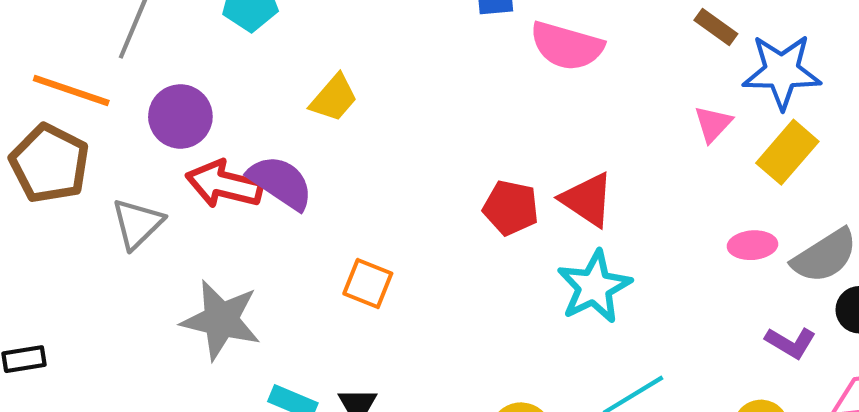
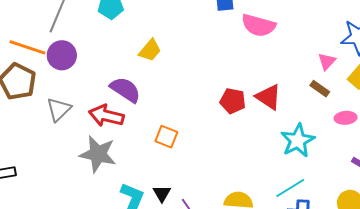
brown rectangle: (716, 27) -> (320, 89), moved
purple circle: (180, 116) -> (62, 55), moved
red arrow: (224, 184) -> (106, 116), moved
cyan star: (594, 287) -> (298, 141), moved

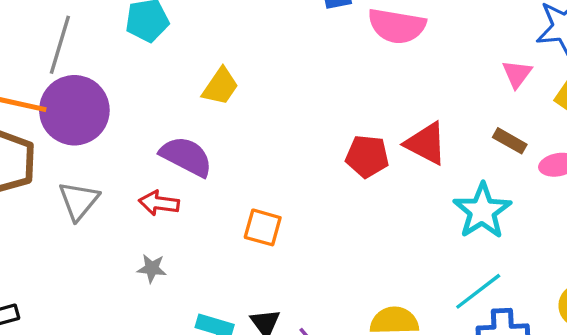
purple circle: (62, 55) -> (74, 110), size x1.4
brown rectangle: (320, 89) -> (510, 141), moved
red arrow: (106, 116) -> (159, 203), size x0.7
gray star: (98, 154) -> (152, 268), size x0.5

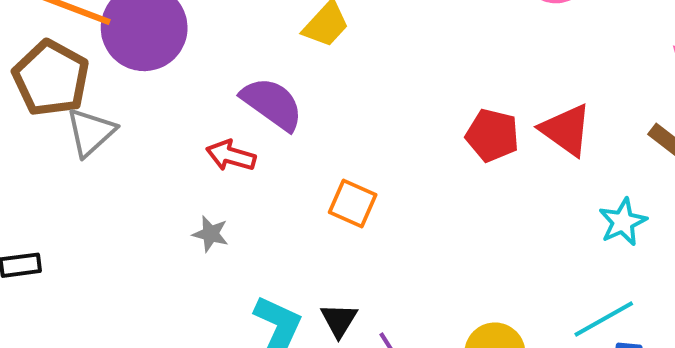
gray triangle: (79, 201) -> (91, 132), moved
cyan star: (482, 211) -> (623, 222), size x0.7

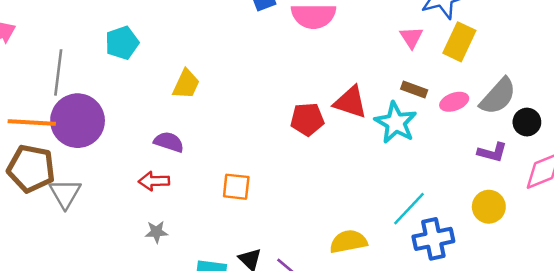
purple semicircle: (272, 104) -> (169, 142), size x0.7
cyan star: (623, 222) -> (396, 123), moved, size x1.4

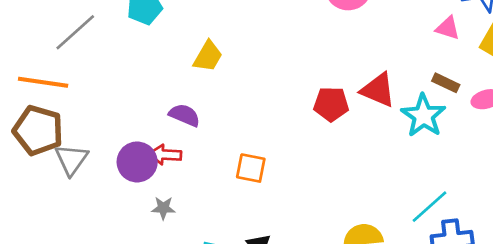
pink triangle: (411, 37) -> (448, 28), turned -45
gray line: (58, 72) -> (75, 32), turned 36
purple circle: (78, 121) -> (137, 162), moved, size x0.7

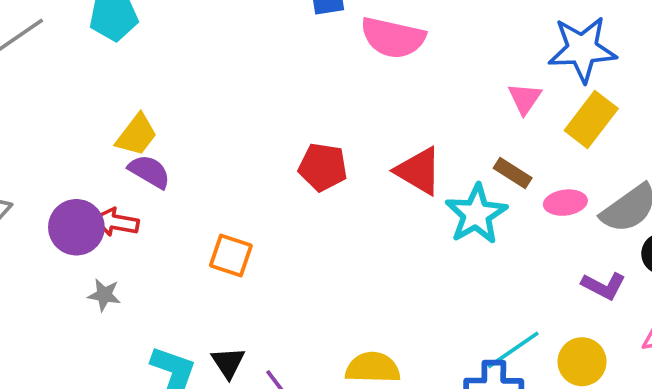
pink triangle: (448, 28) -> (525, 98), turned 40
yellow trapezoid: (208, 56) -> (137, 135), moved
red pentagon: (331, 104) -> (323, 167), moved
cyan line: (429, 207) -> (513, 350), moved

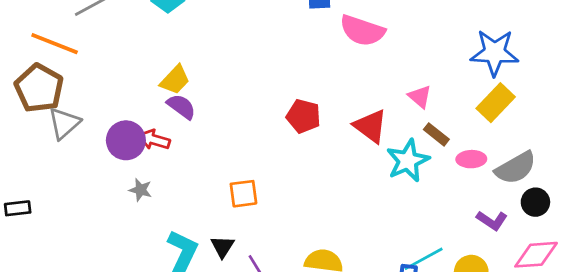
pink triangle: (525, 98) -> (420, 97), moved, turned -30
orange square: (231, 256) -> (243, 194), moved, turned -32

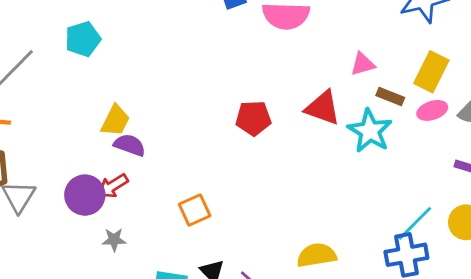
pink triangle: (420, 97) -> (363, 64), turned -40
yellow rectangle: (496, 103) -> (431, 72), moved
red arrow: (154, 140) -> (113, 186), turned -32
orange square: (243, 194) -> (195, 210), moved

